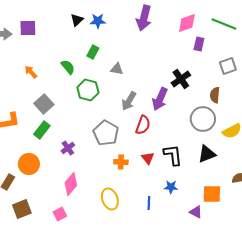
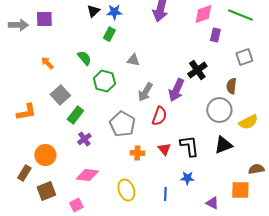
green rectangle: (93, 52) -> (109, 34), moved
green rectangle: (42, 130) -> (75, 115), moved
pink diamond: (71, 184) -> (87, 175), turned 55
orange square: (212, 194) -> (240, 190), moved
brown square: (22, 209) -> (46, 191), moved

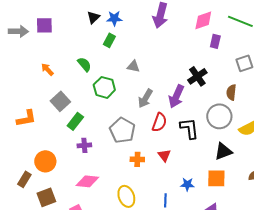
purple cross: (84, 139) -> (84, 145), turned 32
black L-shape: (189, 146) -> (189, 128), moved
orange square: (240, 190) -> (216, 178), moved

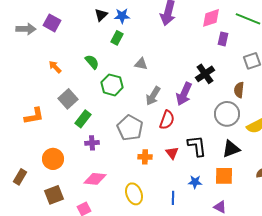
purple square: (44, 25) -> (52, 23), turned 30
black L-shape: (189, 128) -> (197, 146), moved
brown rectangle: (24, 179) -> (20, 177), moved

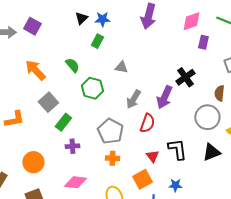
orange arrow: (55, 67) -> (35, 70), size x1.6
orange cross: (145, 157) -> (112, 158), moved
orange square: (224, 176) -> (142, 179), moved, turned -30

